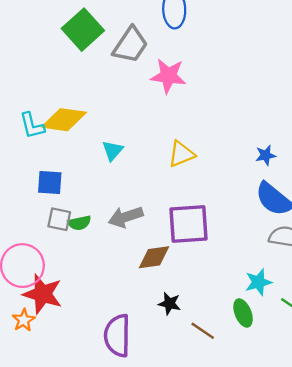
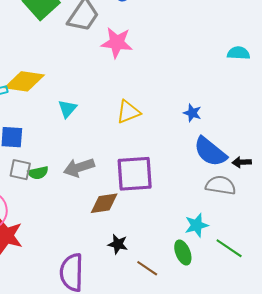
blue star: (266, 155) -> (192, 113), moved, turned 30

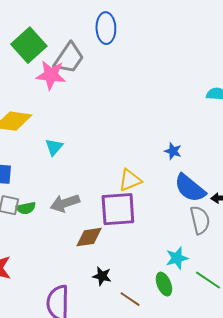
pink star: (117, 43) -> (51, 75), moved
yellow triangle: (128, 112) -> (130, 180), moved
gray semicircle: (221, 185) -> (200, 220), turned 68

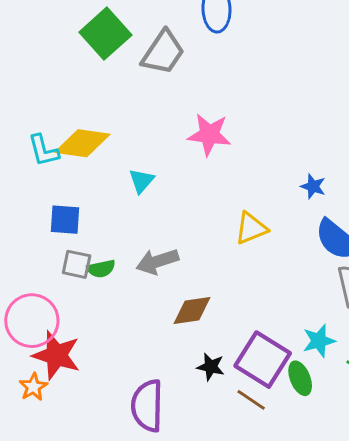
pink star: (51, 75) -> (209, 135), moved
purple square: (118, 209) -> (263, 360), moved, turned 36

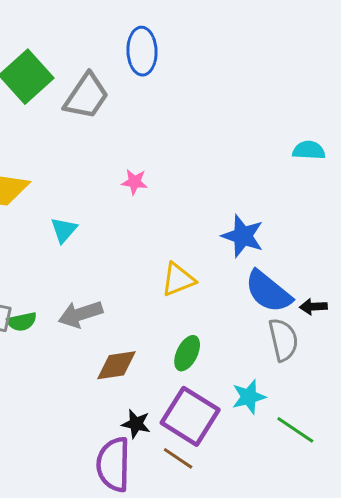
pink star: (209, 135) -> (134, 182), size x0.6
blue star: (313, 186) -> (243, 236), size x1.6
green ellipse: (300, 378) -> (187, 353), moved, turned 48
purple semicircle: (147, 406) -> (113, 464), moved

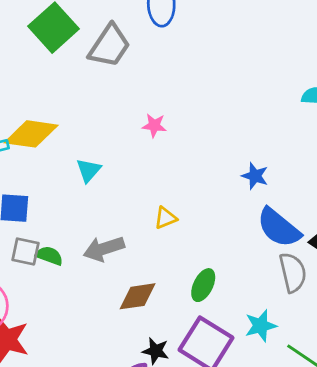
blue star: (243, 236) -> (255, 176), size x0.7
yellow triangle: (178, 280) -> (165, 218), moved, size x0.7
green semicircle: (22, 322) -> (49, 256), turned -148

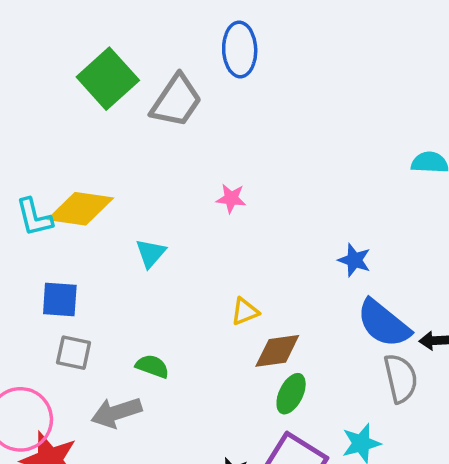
gray arrow: (104, 249) -> (116, 413), moved
green semicircle: (49, 256) -> (152, 366), moved
brown diamond: (137, 296) -> (277, 351), moved

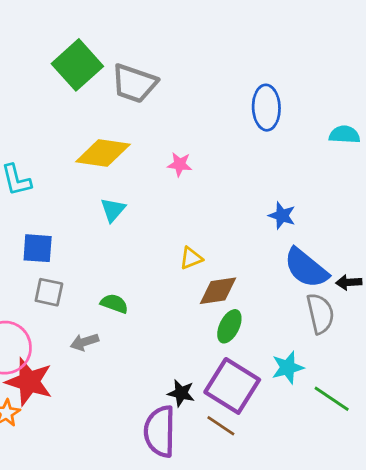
blue ellipse: (240, 49) -> (266, 108), moved
gray trapezoid: (176, 101) -> (134, 83), turned 75
yellow diamond: (80, 209) -> (103, 153), moved
gray arrow: (116, 413) -> (84, 342), size x0.7

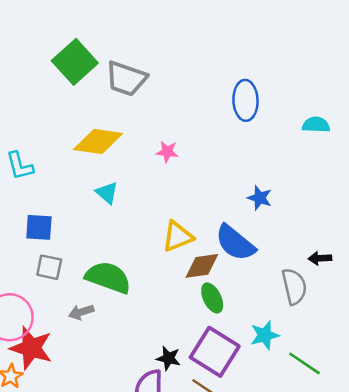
cyan triangle: (113, 210) -> (107, 193), turned -30
yellow triangle: (191, 258) -> (177, 236), size x1.5
blue semicircle: (306, 268) -> (235, 243), moved
green semicircle: (114, 304) -> (108, 277), size x1.8
green ellipse: (229, 326) -> (212, 298), turned -52

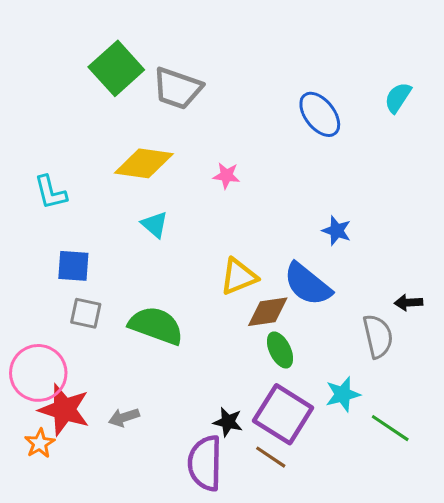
blue ellipse: (245, 100) -> (320, 114), turned -36
cyan semicircle: (316, 125) -> (398, 98), moved, turned -60
gray arrow: (81, 312) -> (124, 417), moved

